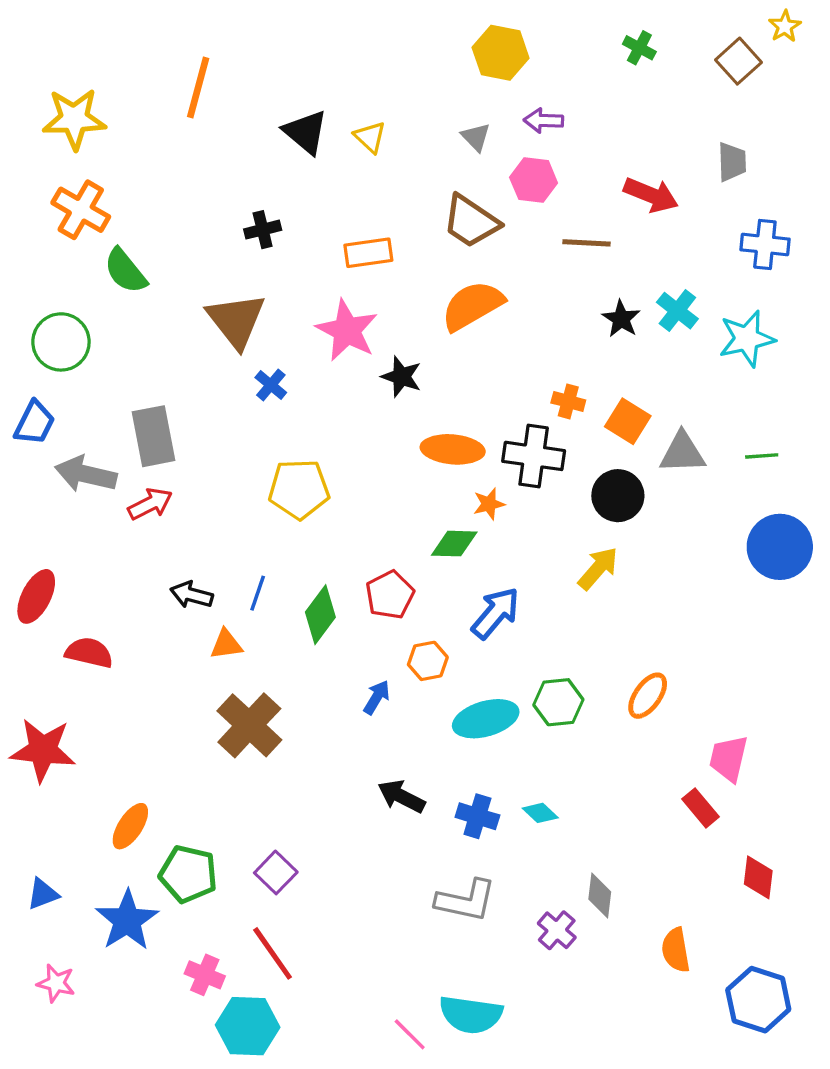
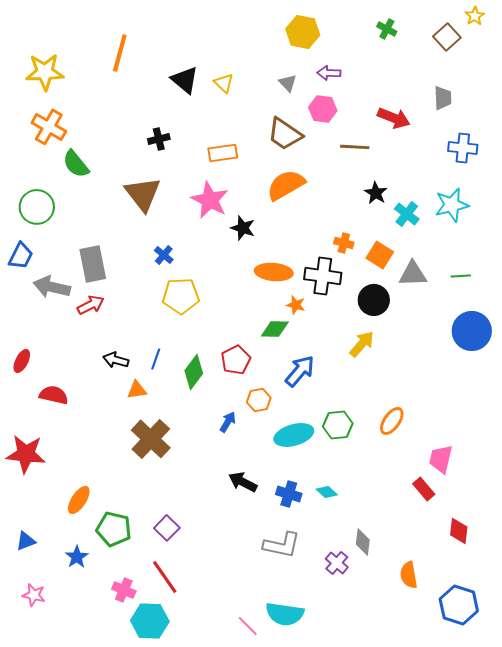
cyan cross: (677, 311) -> (407, 214), moved
blue cross: (271, 385) -> (164, 255), moved
orange star: (489, 504) -> (296, 305), turned 30
red ellipse: (36, 596) -> (22, 361), size x0.7
blue star: (127, 920) -> (77, 557), size x0.6

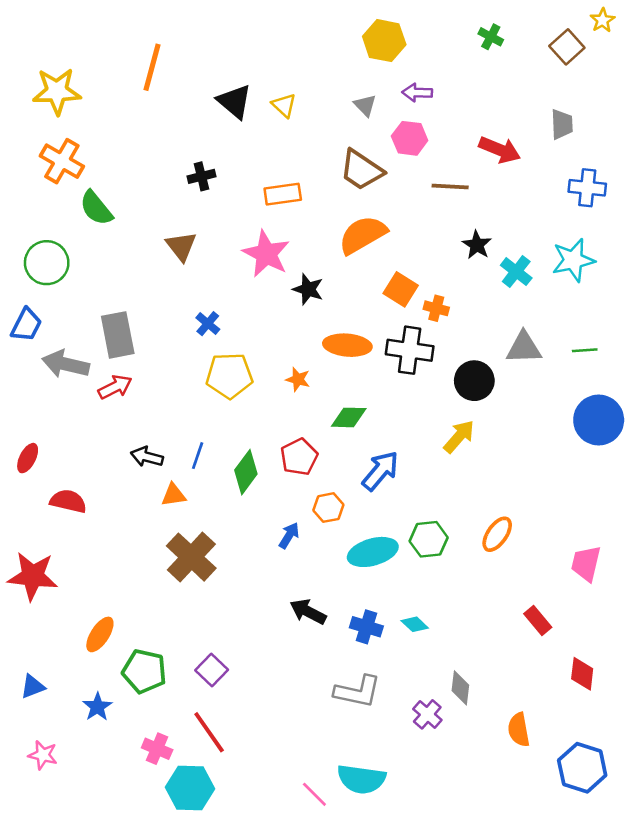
brown triangle: (143, 194) -> (181, 246), size x0.7
orange square: (380, 255) -> (401, 289), moved
orange star: (296, 305) -> (298, 379), moved
pink trapezoid: (441, 459) -> (586, 563), moved

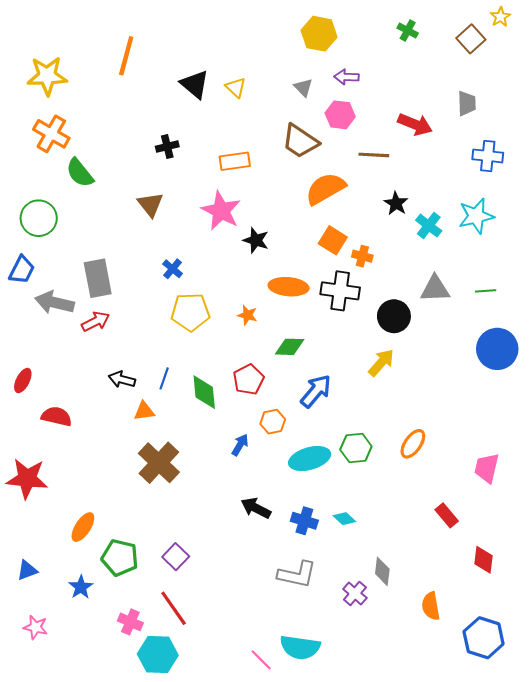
orange semicircle: (363, 235) -> (325, 189), moved
green diamond: (246, 472) -> (204, 392), turned -42

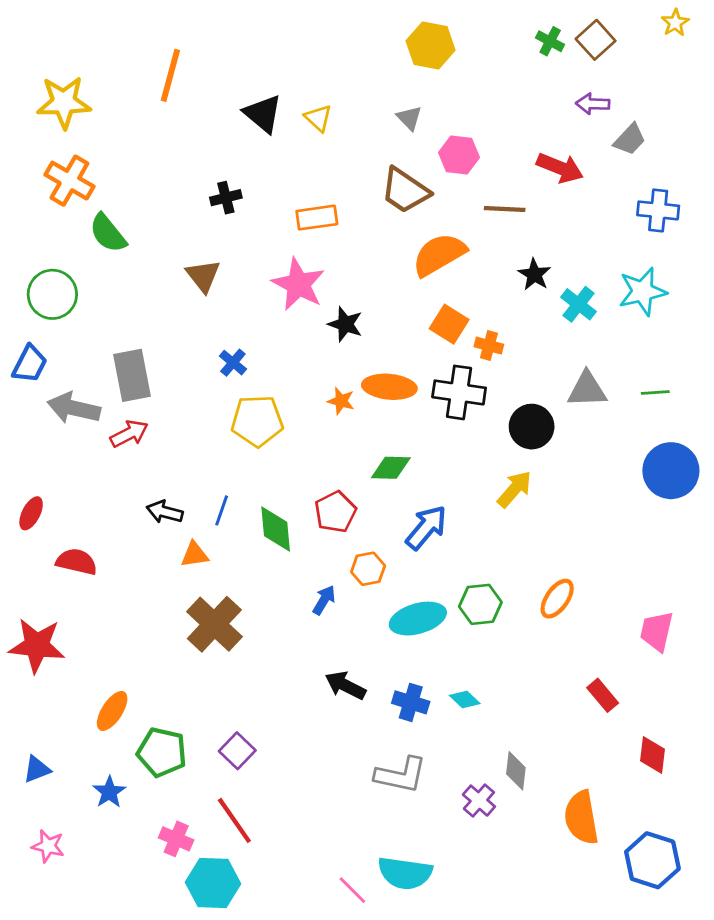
brown square: (471, 39) -> (596, 40), moved
purple arrow: (346, 77) -> (593, 104), moved
gray trapezoid: (467, 103) -> (630, 139), turned 45
orange star: (247, 315) -> (341, 401), moved
orange semicircle: (431, 606) -> (581, 818), size x1.4

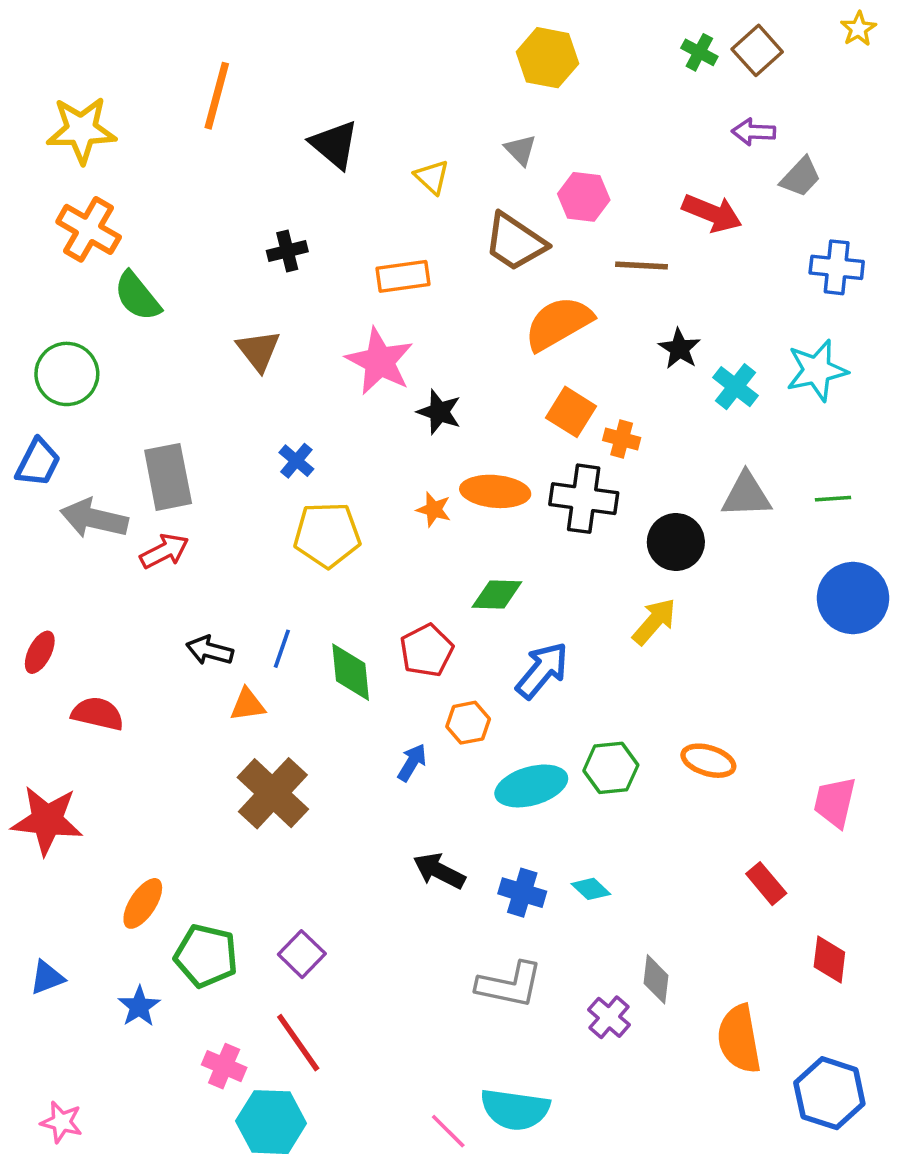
yellow triangle: (318, 118) -> (432, 177), moved
orange ellipse: (557, 599) -> (708, 761), turned 72
pink star: (48, 846) -> (61, 1122), moved

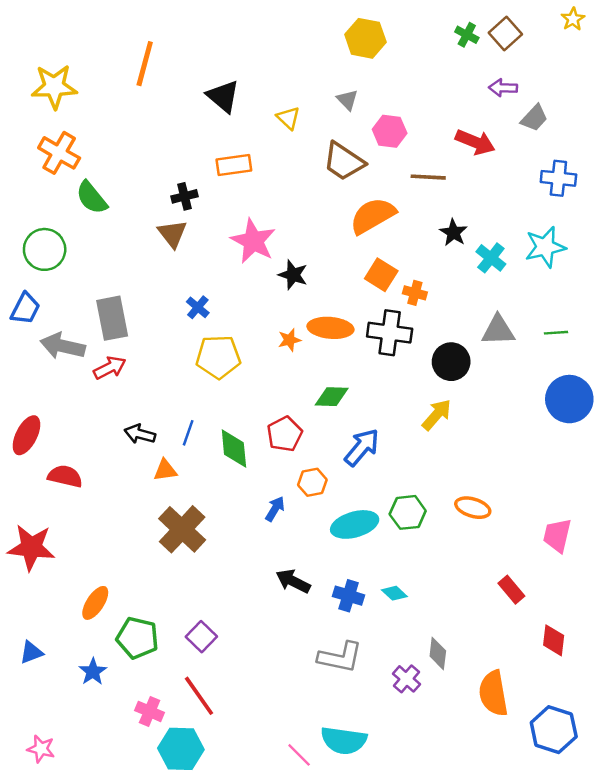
black cross: (287, 251) -> (185, 196), moved
orange rectangle: (403, 276) -> (234, 165), moved
orange star: (434, 509) -> (289, 340), turned -30
red ellipse: (40, 652) -> (26, 435), size x1.4

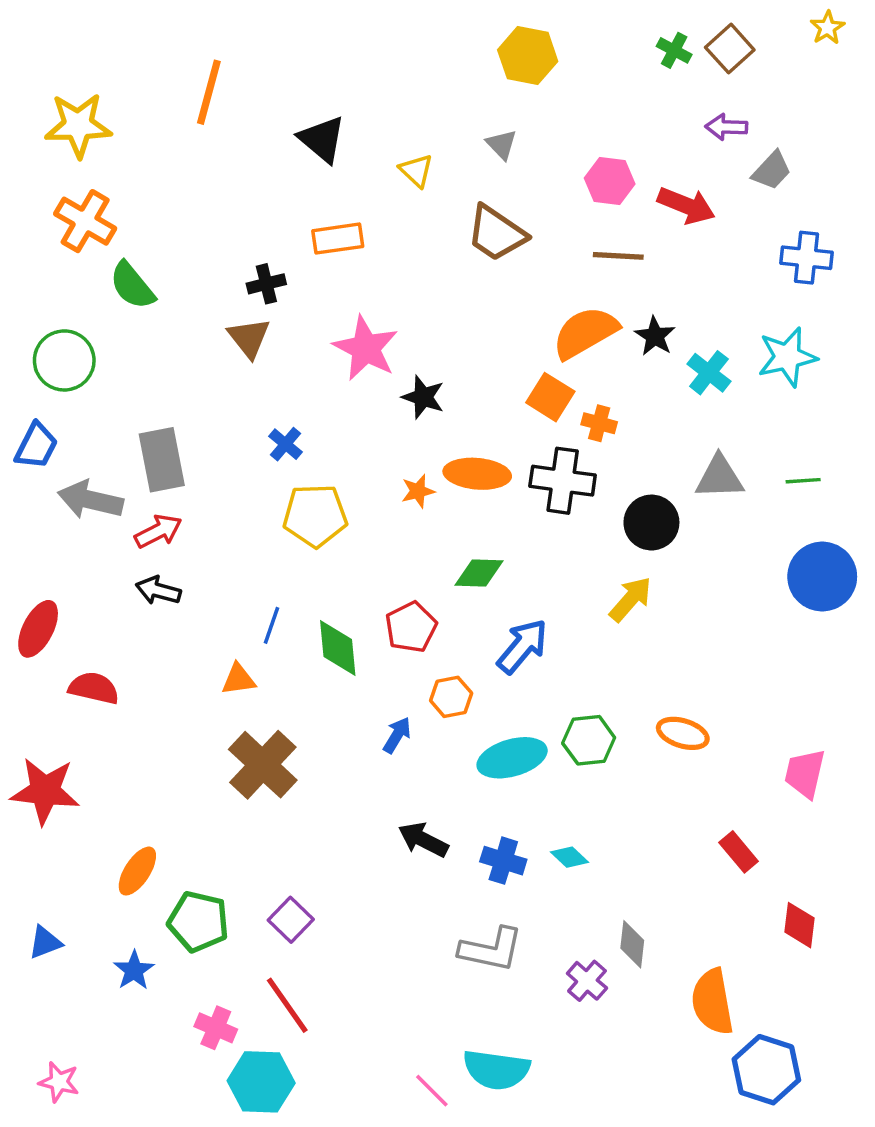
pink hexagon: (390, 131) -> (610, 181), moved
orange semicircle: (373, 216) -> (585, 333), moved
black arrow: (140, 434) -> (158, 590), moved
blue hexagon: (554, 730) -> (766, 1070), moved

